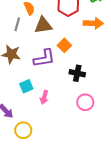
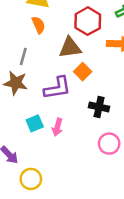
gray line: (17, 24) -> (23, 56), moved
brown triangle: (43, 25) -> (70, 48), moved
pink arrow: (44, 97) -> (57, 127), moved

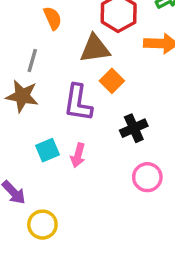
purple L-shape: (57, 88) -> (78, 103), turned 108
black cross: (99, 107) -> (134, 128), turned -36

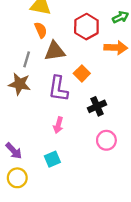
brown triangle: (95, 49) -> (55, 51), moved
cyan square: (48, 150) -> (52, 159), moved
yellow circle: (42, 225) -> (17, 178), moved

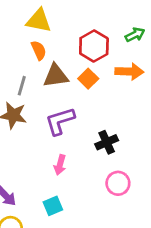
orange square: (82, 73) -> (88, 79), moved
purple L-shape: (58, 89) -> (60, 121), turned 64

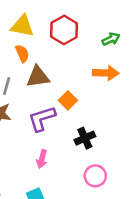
red hexagon: (94, 46) -> (64, 30), moved
orange square: (88, 79) -> (68, 100), moved

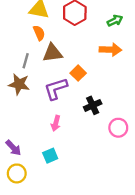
pink circle: (95, 176) -> (118, 128), moved

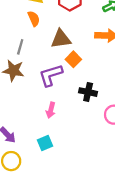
brown triangle: (52, 53) -> (61, 39), moved
black cross: (93, 105) -> (88, 92), turned 36

